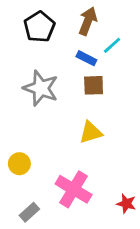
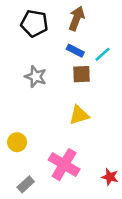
black pentagon: (39, 27) -> (34, 23), turned -30
cyan line: (112, 45) -> (102, 54), moved
gray star: (41, 88) -> (36, 77), size x0.7

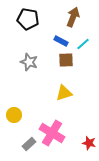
brown arrow: (76, 18) -> (73, 17), moved
gray rectangle: (26, 184) -> (29, 144), moved

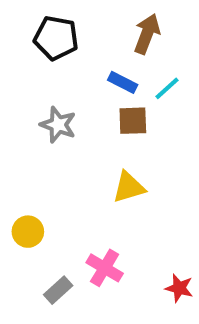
pink cross: (52, 133) -> (105, 268), size x0.7

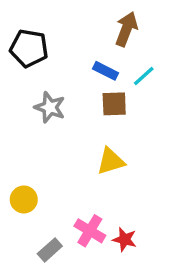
black pentagon: (56, 38) -> (29, 48), moved
red star: (179, 288) -> (125, 239), moved

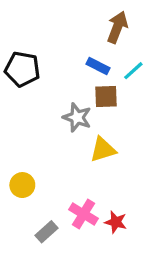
black pentagon: (29, 48) -> (22, 69), moved
gray star: (50, 107) -> (77, 117), moved

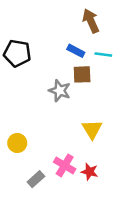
brown arrow: (117, 27) -> (91, 21), turned -45
cyan line: (133, 71) -> (103, 54), turned 49
yellow triangle: (103, 150) -> (92, 129), moved, turned -45

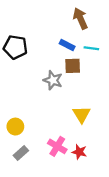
gray rectangle: (36, 179) -> (21, 153), moved

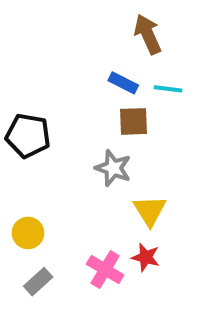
black pentagon: (15, 47) -> (28, 136), moved
gray star: (53, 80) -> (113, 168), moved
red star: (79, 152) -> (146, 257), moved

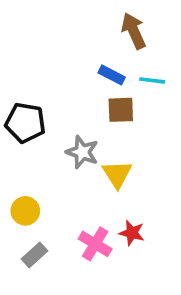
gray star: (113, 168) -> (82, 152), moved
yellow triangle: (150, 211) -> (117, 174), moved

